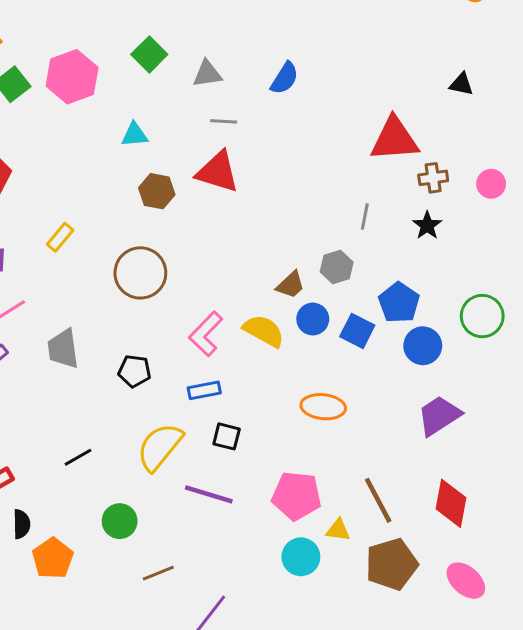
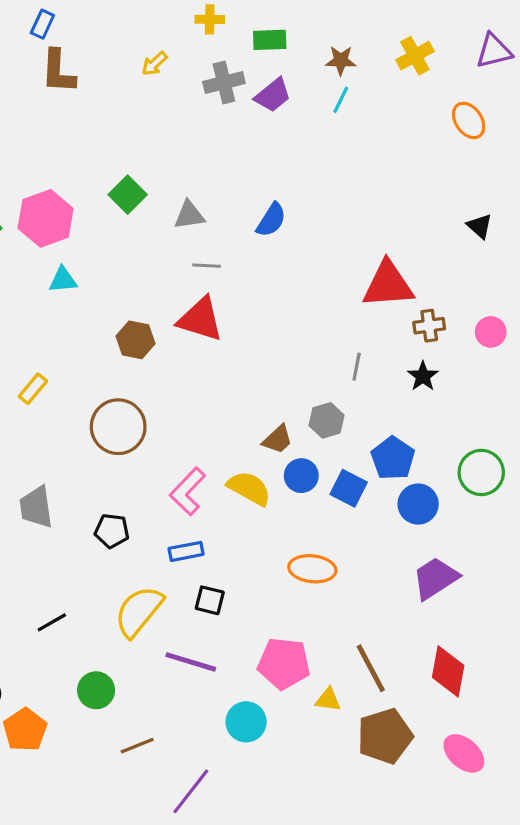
black triangle: (461, 84) -> (480, 226), moved, turned 30
cyan triangle: (134, 135) -> (63, 280), moved
cyan circle: (301, 557) -> (246, 722), moved

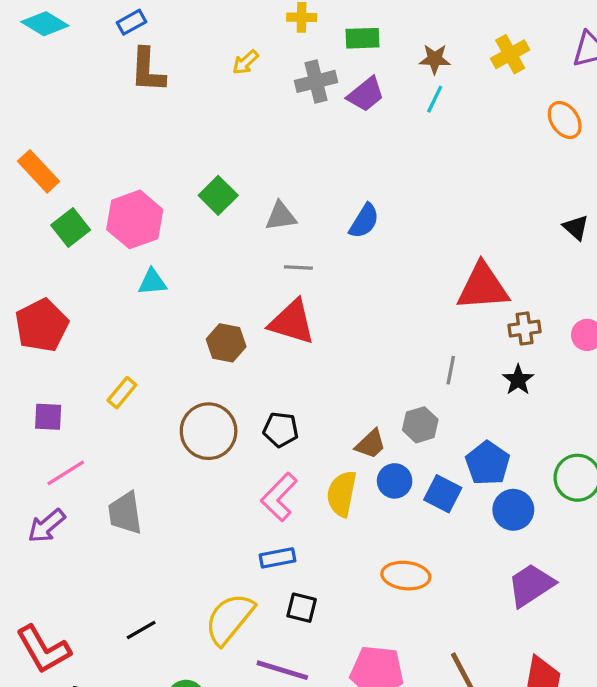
blue rectangle: (42, 24) -> (132, 22), turned 36
yellow semicircle: (249, 488) -> (342, 494), turned -108
black pentagon: (112, 531) -> (281, 430), moved

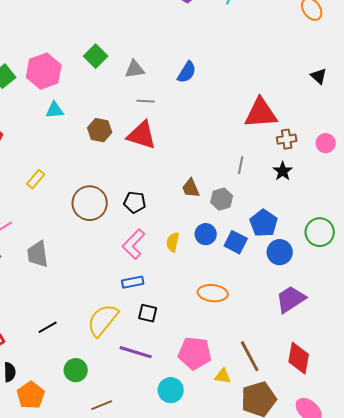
brown hexagon: (226, 343) -> (100, 130), moved
brown trapezoid: (371, 444) -> (191, 188), moved, turned 110
yellow semicircle: (342, 494) -> (173, 242), size x0.7

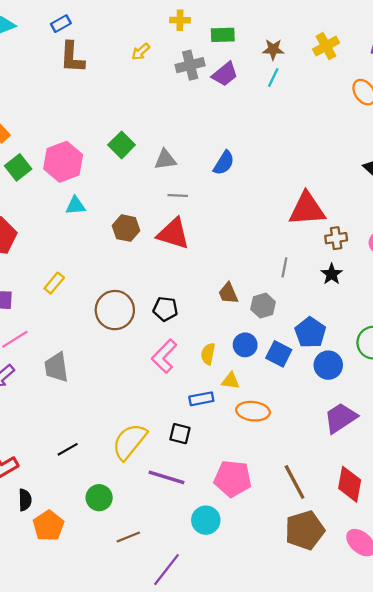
blue rectangle: (133, 282) -> (201, 399), moved
yellow triangle: (223, 376) -> (231, 381), moved

